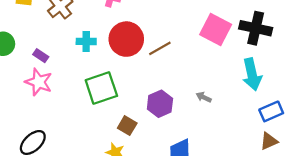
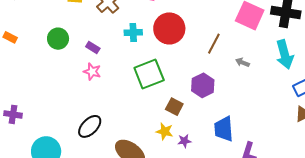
brown line: (160, 48) -> (214, 44), moved, turned -30
pink star: (39, 82) -> (92, 71), size x0.7
gray arrow: (204, 97) -> (242, 62), moved

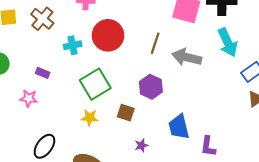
purple rectangle: (93, 47) -> (43, 73), moved
gray arrow: (242, 62) -> (187, 57), size x2.0
pink star: (92, 71) -> (29, 98), moved
yellow star: (165, 131) -> (90, 118), moved

